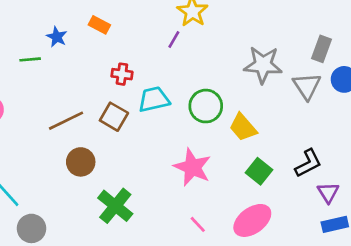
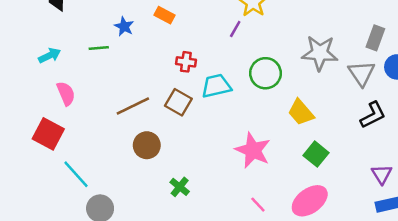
green circle: (206, 106) -> (265, 73), moved
black L-shape: (308, 163) -> (373, 115), moved
green cross: (115, 206) -> (180, 187), size x0.6

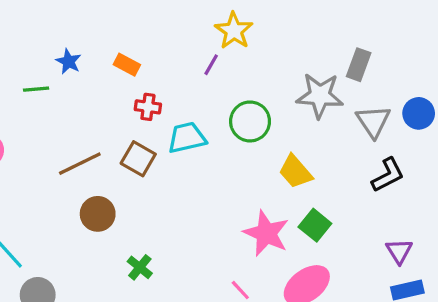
orange rectangle: (164, 15) -> (127, 65), moved
gray rectangle: (375, 38) -> (359, 65), moved
pink star: (253, 150) -> (266, 233), moved

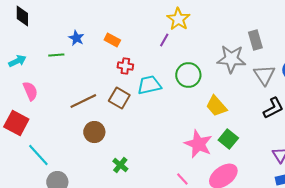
gray rectangle: (359, 65) -> (255, 40), turned -36

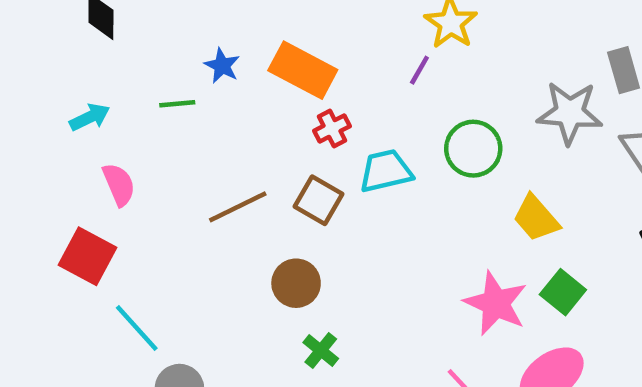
orange rectangle: (112, 40) -> (303, 70), size x1.8
red cross: (125, 66) -> (332, 128), turned -35
brown circle: (94, 132) -> (296, 283), moved

